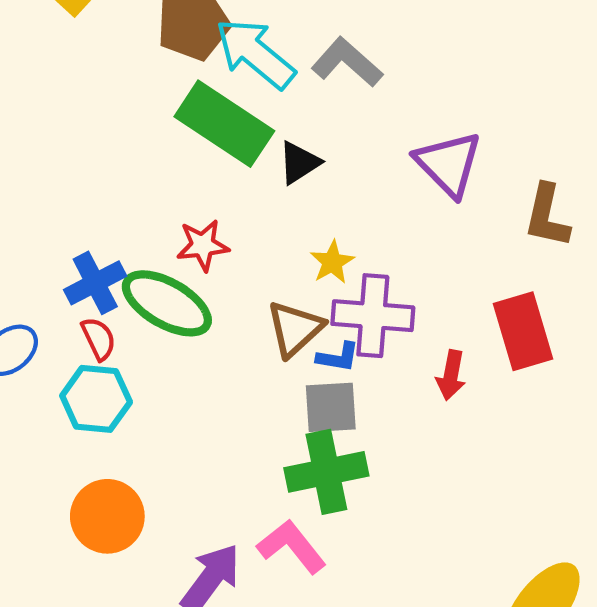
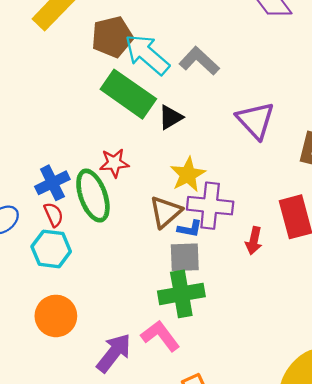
yellow star: (332, 262) -> (188, 175), size x1.4
green ellipse: (167, 303) -> (93, 196), turned 39

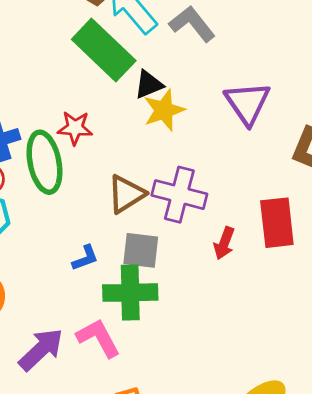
yellow star: (188, 175) -> (164, 110), moved
blue L-shape: (190, 229) -> (85, 258), moved, turned -40

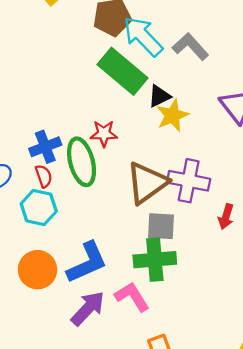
brown triangle: (126, 194) -> (147, 183), size x1.4
blue L-shape: (85, 258) -> (87, 263), moved, size x2.0

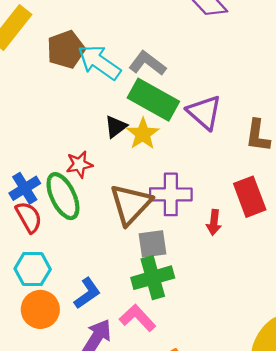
green rectangle: (122, 71) -> (153, 100), moved
black triangle: (159, 96) -> (116, 127), moved
red semicircle: (44, 176) -> (29, 217), size x1.4
cyan hexagon: (39, 208) -> (33, 269), moved
blue L-shape: (87, 263) -> (87, 293), size x0.7

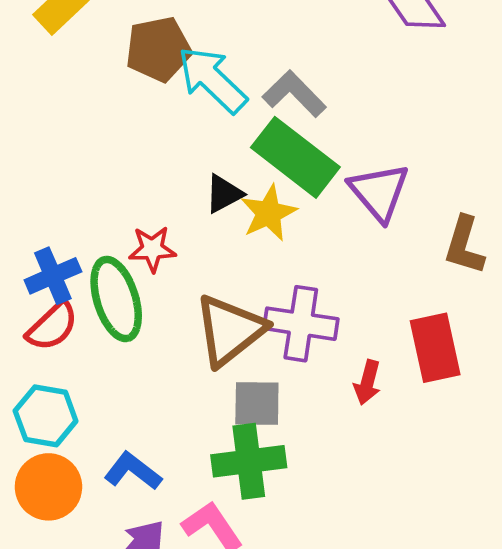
red semicircle: (29, 217) -> (52, 326), turned 68
blue L-shape: (87, 293) -> (133, 471), turned -116

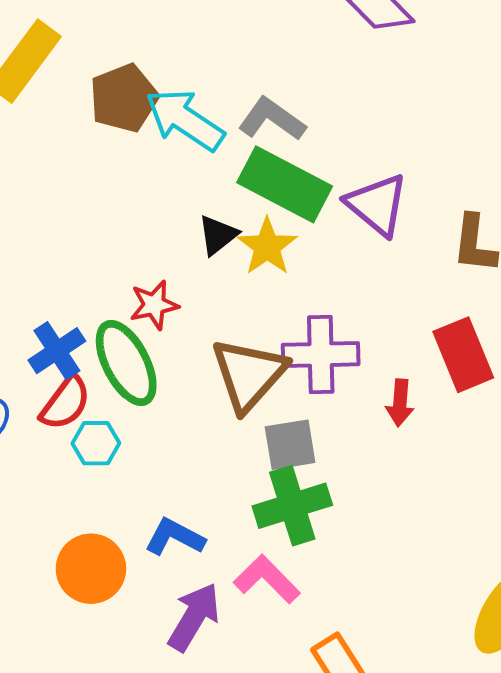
cyan hexagon: (46, 416) -> (96, 443), moved, size x0.7

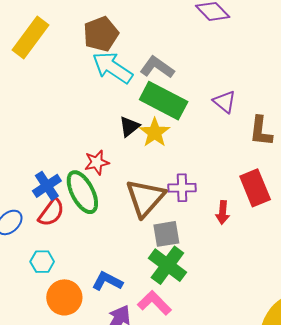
brown pentagon: (124, 98) -> (101, 34), moved
purple triangle: (377, 205) -> (225, 102), moved, size x0.7
purple cross: (321, 355) -> (182, 188), size x0.7
cyan hexagon: (96, 443) -> (42, 262), moved
green cross: (292, 506) -> (167, 265), turned -36

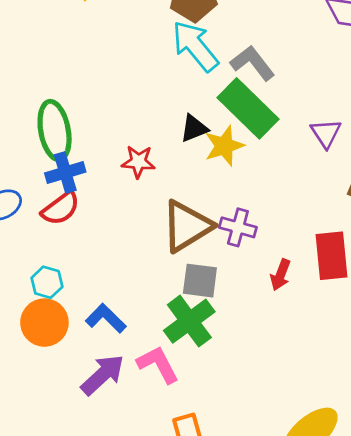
green ellipse: (82, 192) -> (55, 131), moved
cyan hexagon: (42, 262) -> (47, 282), moved

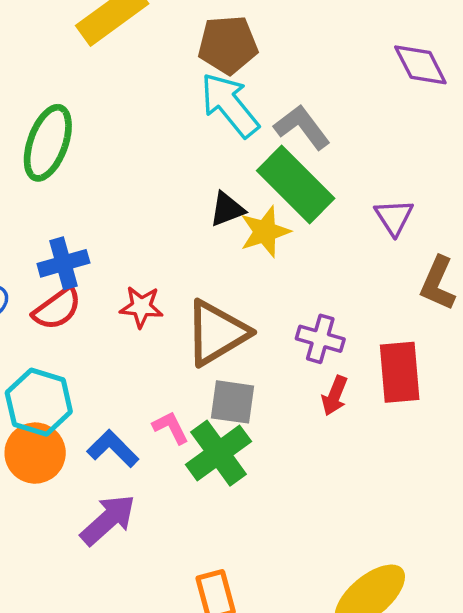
green ellipse: (55, 131) -> (48, 143), moved, turned 30
red star: (138, 162) -> (141, 307), moved
purple cross: (238, 227) -> (320, 339), moved
cyan hexagon: (47, 282) -> (39, 402), size x1.6
pink L-shape: (158, 364) -> (171, 428), moved, size x0.7

